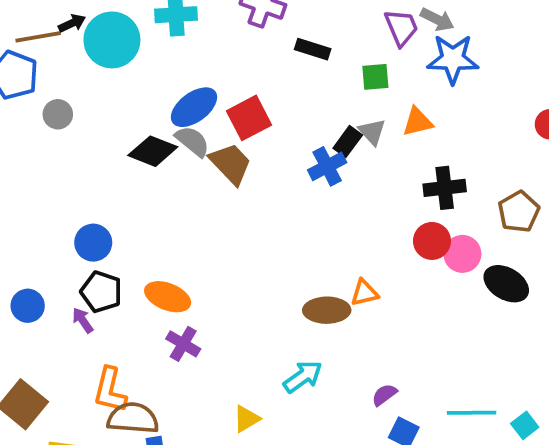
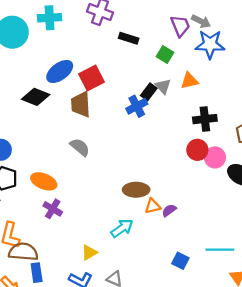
green square: (375, 77) -> (165, 54), turned 35
gray semicircle: (192, 141) -> (80, 147), moved
brown trapezoid: (231, 164) -> (81, 104), turned -140
orange triangle: (364, 293) -> (153, 206), moved
purple semicircle: (384, 395) -> (169, 210), moved

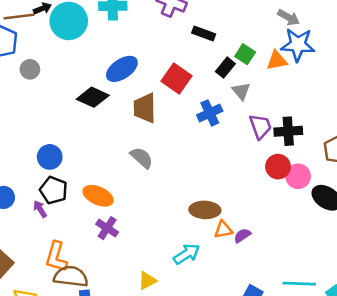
purple trapezoid: (180, 26) -> (260, 126), moved
red square: (92, 78) -> (176, 79), moved, turned -30
orange triangle: (189, 81) -> (277, 61), moved
black rectangle: (149, 92) -> (225, 68), moved

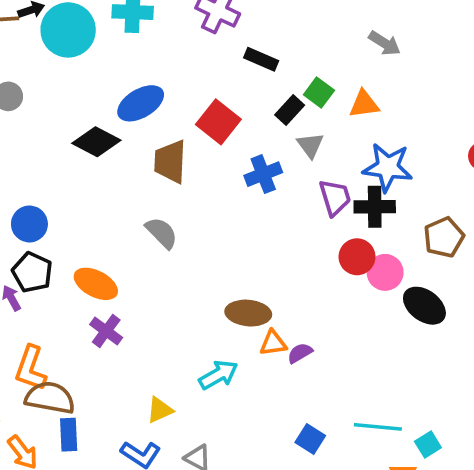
blue star: (298, 45) -> (388, 167), moved

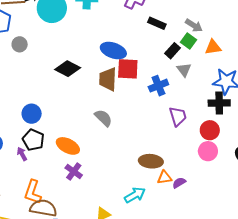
gray arrow: (385, 43) -> (194, 25), moved
blue ellipse: (141, 103) -> (113, 51), moved, turned 50
red square: (218, 122) -> (128, 69), moved, turned -35
purple trapezoid: (335, 197) -> (178, 116), moved
pink circle: (385, 272) -> (208, 151), moved

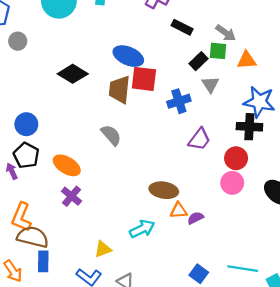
green square: (188, 41) -> (218, 51), turned -35
purple trapezoid: (178, 116) -> (199, 139), turned 50

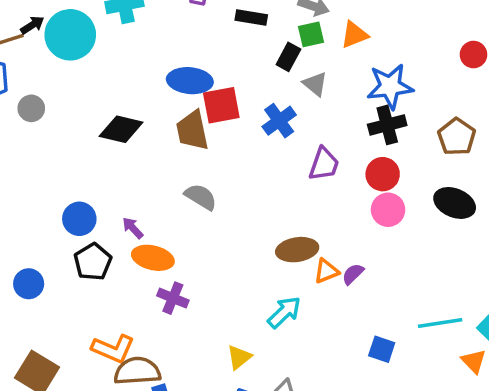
black pentagon: (26, 155) -> (93, 262), turned 30
purple arrow: (12, 171) -> (133, 228), moved
orange L-shape: (21, 217) -> (113, 349), turned -72

